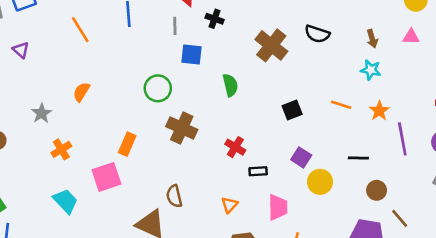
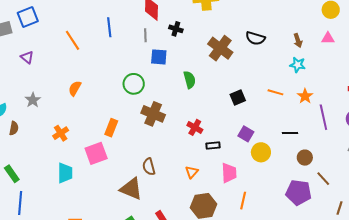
gray star: (42, 113) -> (33, 100), moved
cyan trapezoid: (65, 201) -> (65, 173), turned 45

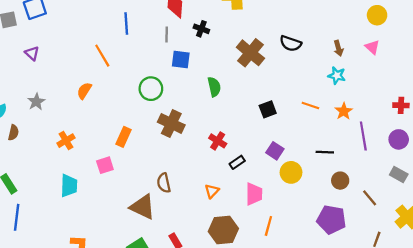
pink triangle: (328, 38) -> (372, 47), turned 40
orange line: (73, 40) -> (102, 56), moved
black rectangle: (213, 146) -> (237, 162), turned -32
pink square: (96, 153) -> (105, 165), size x0.7
brown line: (323, 179) -> (370, 198), moved

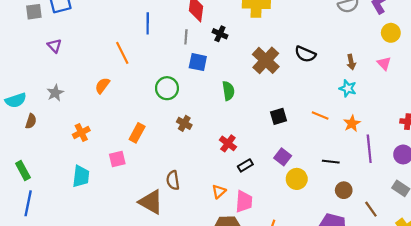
brown cross: (171, 124) -> (184, 123), size x0.6
pink trapezoid: (254, 194) -> (244, 202), moved

